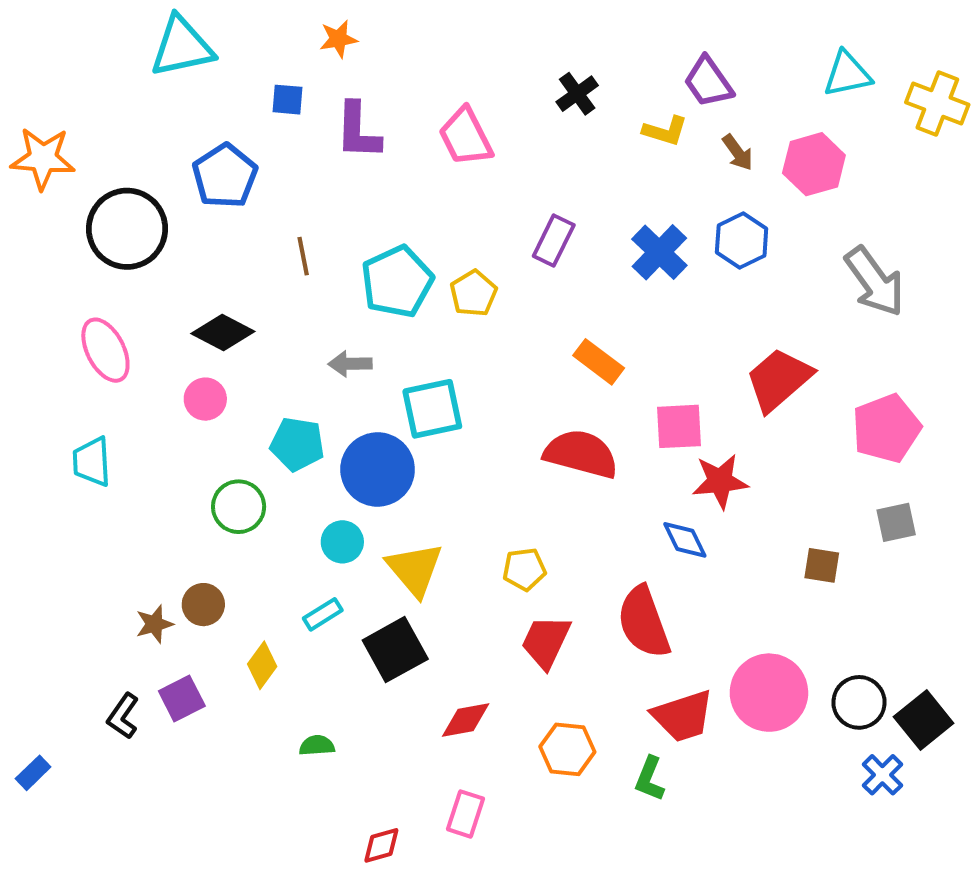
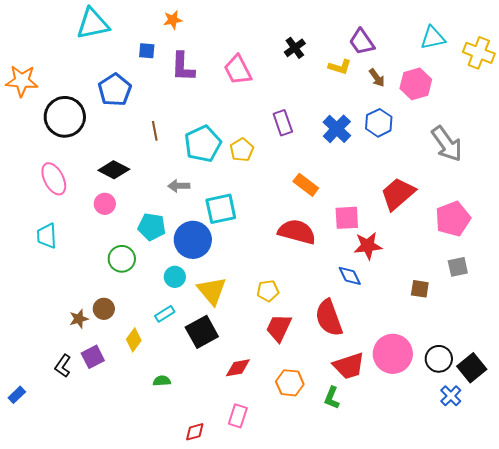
purple rectangle: (554, 240) -> (283, 123), turned -45

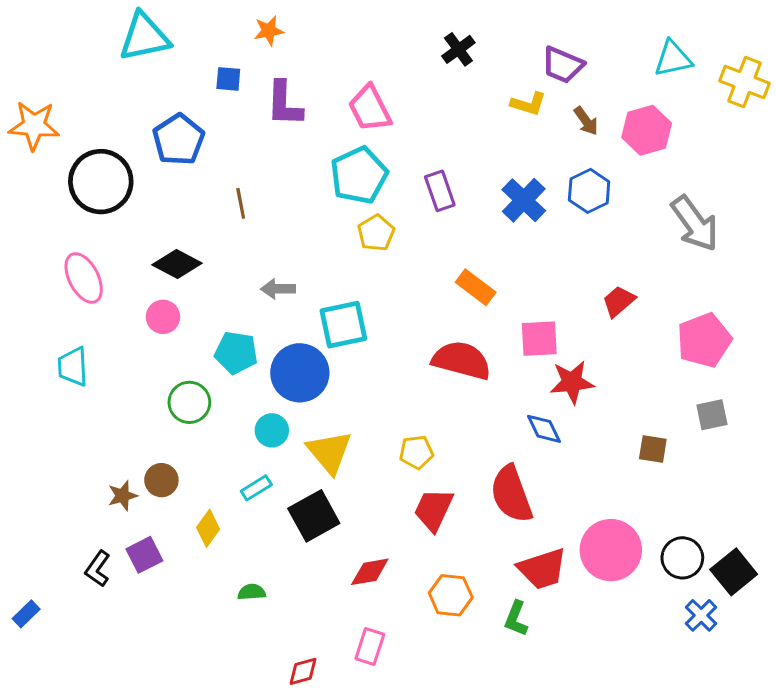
purple trapezoid: (362, 42) -> (563, 65), turned -32
black cross: (295, 48) -> (458, 49), moved
cyan pentagon: (203, 144) -> (359, 175), moved
red trapezoid: (398, 194) -> (619, 301), size x0.6

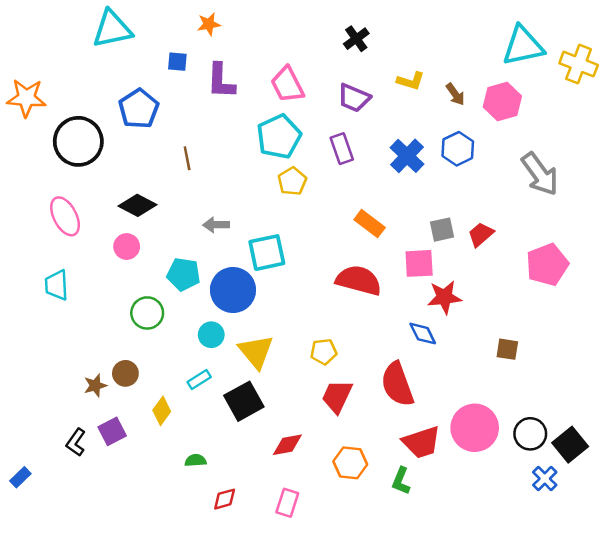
cyan triangle: (673, 59) -> (523, 46), size x1.4
purple trapezoid: (563, 65) -> (354, 98), moved
gray square: (712, 415) -> (442, 230), moved
red diamond: (303, 671) -> (225, 499), moved

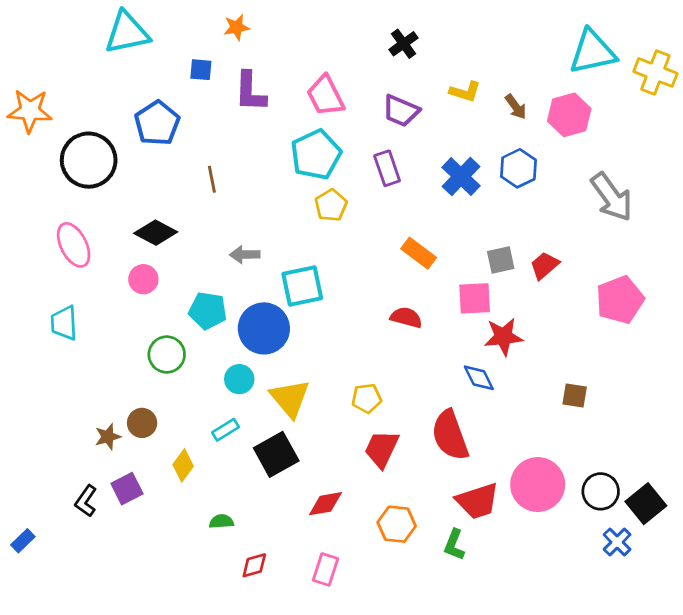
red semicircle: (359, 280) -> (406, 318), size x0.6

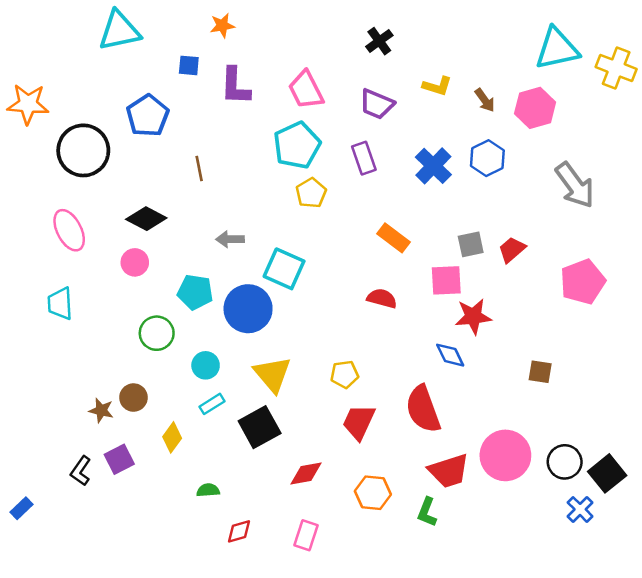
cyan square: (302, 286) -> (284, 269), turned 36
cyan circle: (239, 379) -> (206, 365), moved
brown star: (108, 437) -> (101, 410), turned 30

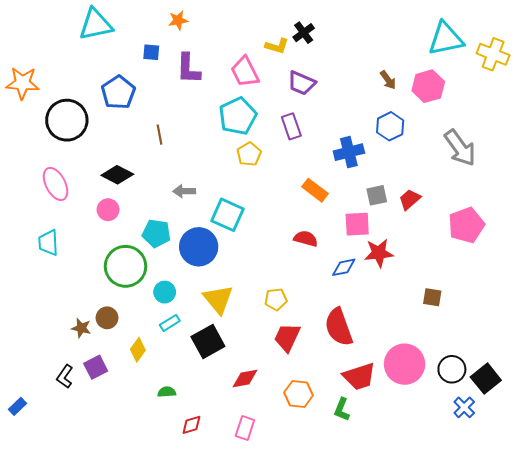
yellow L-shape: (437, 86) -> (277, 46), moved
blue cross: (433, 166) -> (349, 152), moved, turned 32
green circle: (157, 333) -> (126, 266), size x1.5
blue diamond: (450, 355) -> (344, 267), moved, turned -75

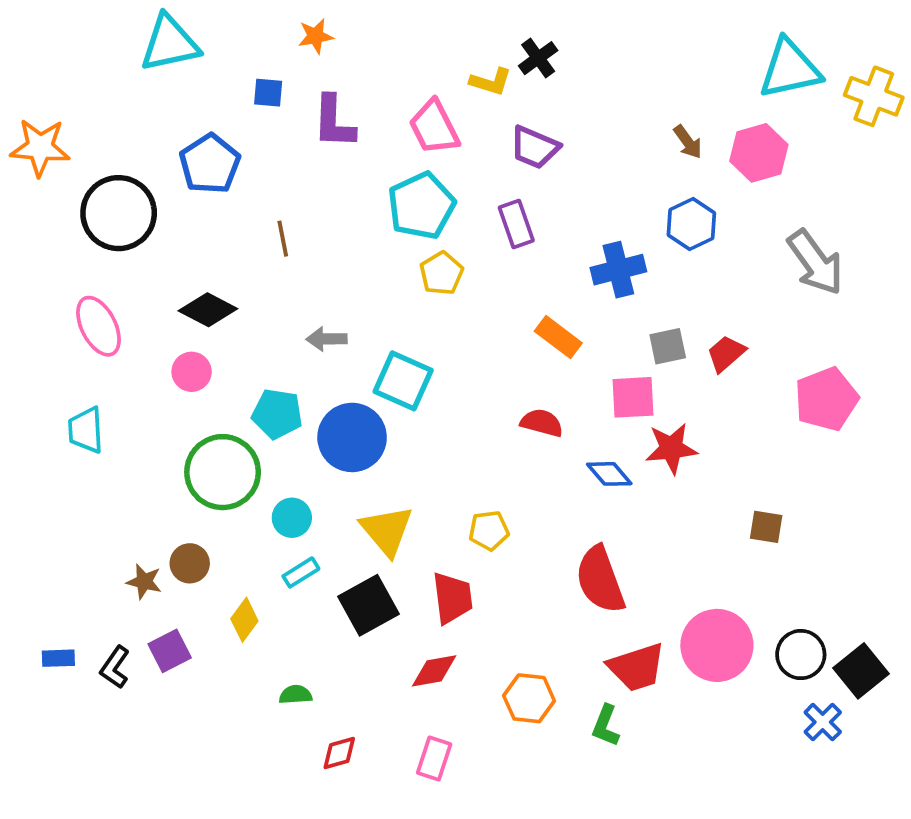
blue diamond: (344, 267) -> (609, 474), turned 60
red trapezoid: (287, 337) -> (452, 598), moved, turned 148
blue rectangle: (17, 406) -> (58, 658), moved, turned 42

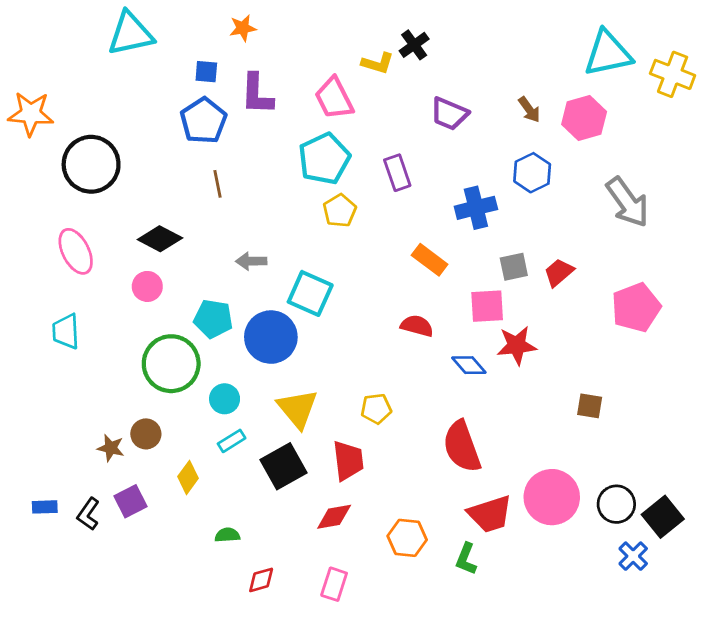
purple trapezoid: (534, 147) -> (449, 114), moved
blue pentagon: (210, 164) -> (203, 121), moved

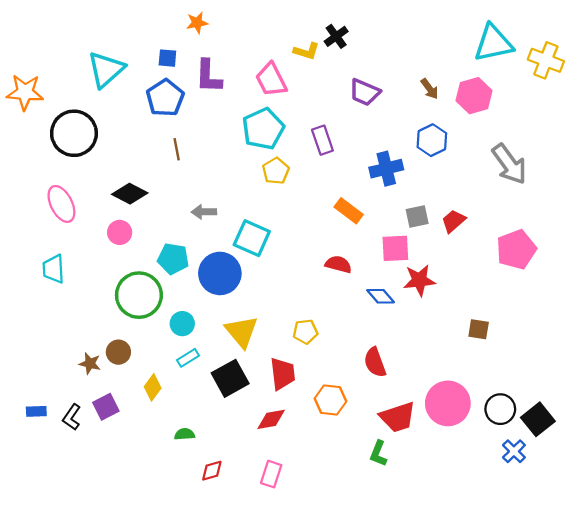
cyan triangle: (130, 34) -> (106, 69), moved, turned -30
red semicircle: (462, 447) -> (375, 362), size x0.7
orange hexagon: (407, 538) -> (330, 400), moved

